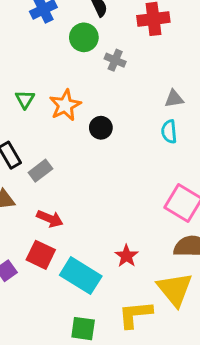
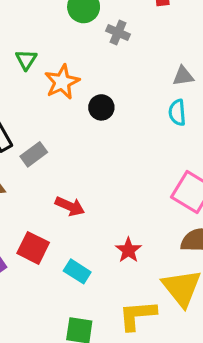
green triangle: (25, 99) -> (26, 60), moved
red arrow: (50, 219) -> (70, 206), moved
cyan rectangle: (81, 276) -> (77, 271), size x0.6

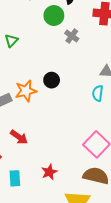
orange star: (62, 82) -> (26, 91), moved
cyan rectangle: (77, 271) -> (15, 178), turned 42

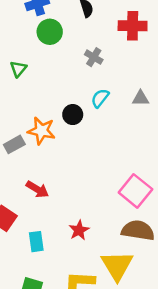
green circle: (54, 16) -> (50, 32), moved
orange star: (26, 91) -> (41, 131), turned 30
cyan semicircle: (98, 93) -> (100, 98), moved, turned 35

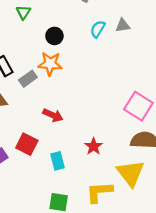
gray triangle: (141, 98) -> (123, 25), moved
black circle: (73, 115) -> (54, 36), moved

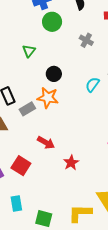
cyan semicircle: (98, 29) -> (92, 85), moved
red star: (94, 146) -> (71, 163), moved
cyan rectangle: (58, 161) -> (16, 203), moved

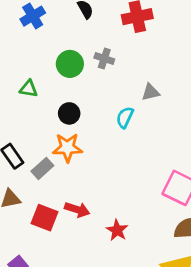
green circle: (52, 22) -> (70, 64), moved
green triangle: (29, 51) -> (29, 89), turned -48
red square: (21, 166) -> (44, 218), moved

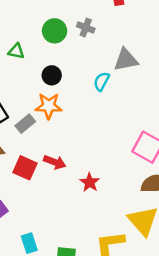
gray triangle: (151, 92) -> (126, 60), size x1.5

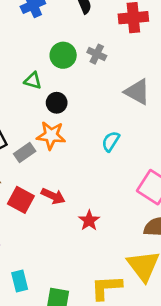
green triangle: (16, 51) -> (33, 81), moved
gray triangle: (126, 60) -> (137, 92), turned 36
cyan semicircle: (102, 81) -> (111, 141), moved

